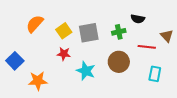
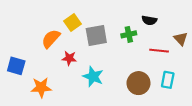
orange semicircle: (35, 24) -> (51, 39), moved
yellow square: (64, 31) -> (72, 23), moved
blue square: (15, 61) -> (16, 66), turned -30
brown circle: (119, 62) -> (139, 83), moved

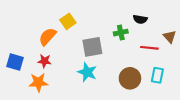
gray square: (96, 35) -> (92, 47), moved
red star: (69, 58) -> (44, 61), moved

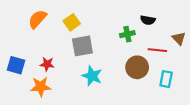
orange semicircle: (48, 37) -> (37, 19), moved
gray square: (92, 47) -> (82, 46), moved
brown circle: (130, 78) -> (137, 67), moved

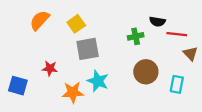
brown triangle: (179, 38) -> (190, 54), moved
red line: (157, 50) -> (177, 34), moved
blue square: (16, 65) -> (18, 86), moved
orange star: (41, 87) -> (73, 92), moved

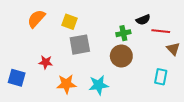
black semicircle: (157, 22) -> (143, 20), turned -32
yellow square: (76, 24) -> (69, 22), turned -35
brown circle: (146, 72) -> (121, 56), moved
cyan star: (98, 81) -> (99, 85), moved, turned -30

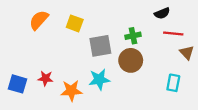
black semicircle: (143, 20) -> (162, 13), moved
gray square: (80, 45) -> (100, 46), moved
red star: (46, 62) -> (46, 78), moved
cyan star: (99, 85) -> (99, 79), moved

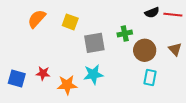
red line: (173, 33) -> (173, 15), moved
brown circle: (131, 60) -> (145, 50), moved
cyan rectangle: (173, 83) -> (150, 78), moved

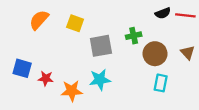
blue square: (17, 79) -> (22, 68), moved

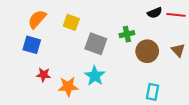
gray square: (101, 46) -> (96, 44), turned 30
blue square: (22, 68) -> (32, 45), moved
cyan star: (100, 80) -> (95, 76), turned -30
cyan rectangle: (161, 83) -> (153, 92), moved

